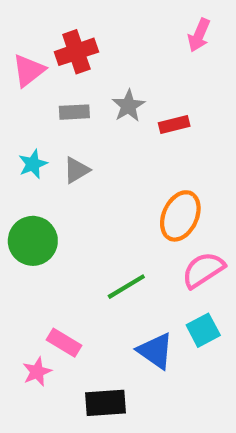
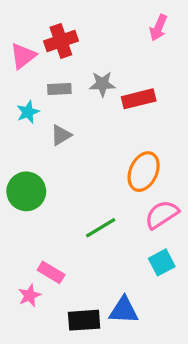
gray star: (128, 106) -> (102, 84), turned 30
red rectangle: (174, 124) -> (139, 99), size x1.4
cyan star: (33, 164) -> (28, 112), moved
blue triangle: (155, 351) -> (124, 310), moved, turned -32

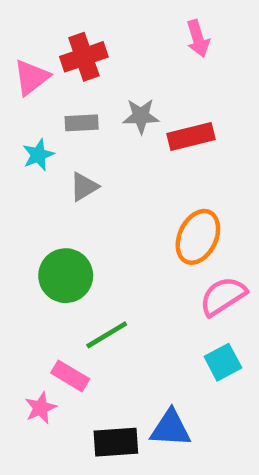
pink arrow: (158, 28) -> (198, 39), moved, turned -40
green circle: (26, 191) -> (66, 276), moved
green line: (101, 228) -> (107, 335), moved

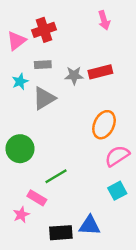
gray star: (141, 116) -> (74, 75), moved
gray triangle: (84, 187) -> (44, 98), size x1.5
green circle: (66, 276) -> (20, 149), moved

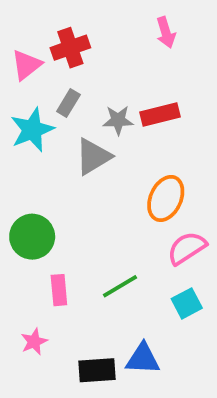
gray rectangle: (43, 65) -> (68, 103), turned -56
cyan star: (20, 81) -> (32, 130), size x1.6
gray triangle: (44, 98) -> (93, 156), moved
green line: (56, 176) -> (120, 286), moved
pink rectangle: (37, 198) -> (59, 290), moved, turned 54

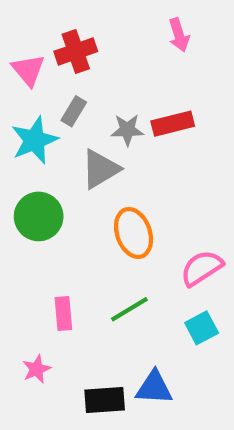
pink triangle: (26, 65) -> (28, 70), turned -32
orange ellipse: (166, 198) -> (134, 233), moved, turned -45
green circle: (32, 237) -> (39, 216), moved

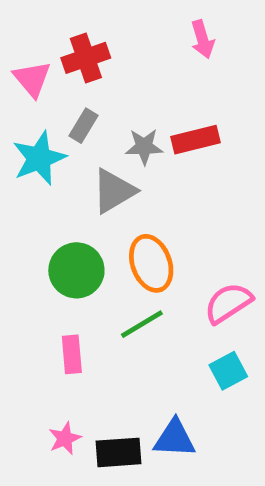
green circle: (39, 216) -> (76, 270), moved
green line: (129, 309) -> (142, 324), moved
pink star: (37, 369) -> (65, 438), moved

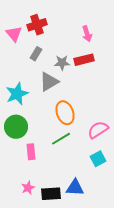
pink arrow: (203, 39) -> (87, 34), moved
cyan star: (39, 158) -> (17, 94), moved
green circle: (76, 270) -> (16, 127), moved

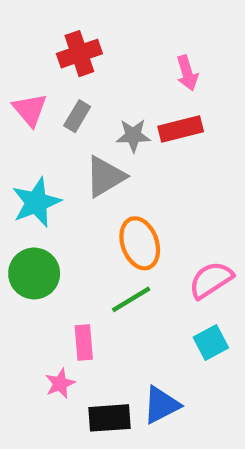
pink triangle: (14, 34) -> (30, 110), moved
pink rectangle: (31, 152) -> (84, 342), moved
pink star: (28, 188) -> (60, 383), moved
blue triangle: (75, 188) -> (161, 405), turned -30

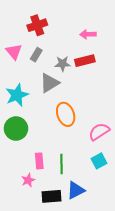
pink arrow: (187, 73) -> (88, 34), turned 105
green line: (131, 299) -> (62, 164), moved, turned -60

